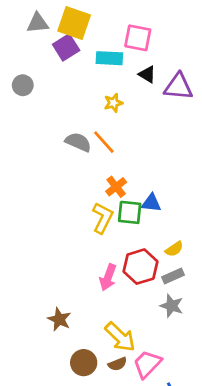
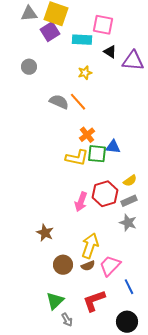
gray circle: (23, 85) -> (29, 67), moved
yellow L-shape: (103, 218) -> (77, 158), turned 75
yellow arrow: (120, 337) -> (90, 246), turned -115

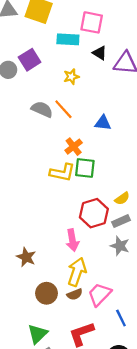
purple square: (50, 32) -> (30, 60), moved
blue triangle: (113, 147) -> (103, 123), moved
pink arrow: (81, 202) -> (72, 240), moved, turned -30

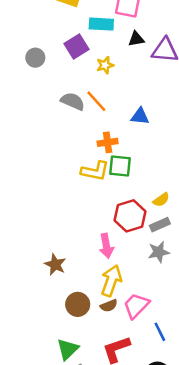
black triangle: (100, 53) -> (136, 39), turned -42
purple square: (30, 60) -> (76, 46), moved
orange cross: (74, 147) -> (108, 142), turned 30
gray star: (120, 246) -> (159, 252), turned -30

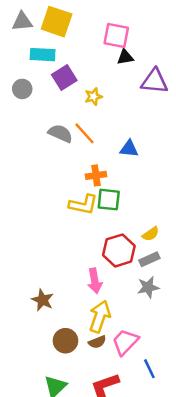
cyan rectangle: (101, 24) -> (43, 55), moved
black triangle: (136, 39) -> (125, 57), moved

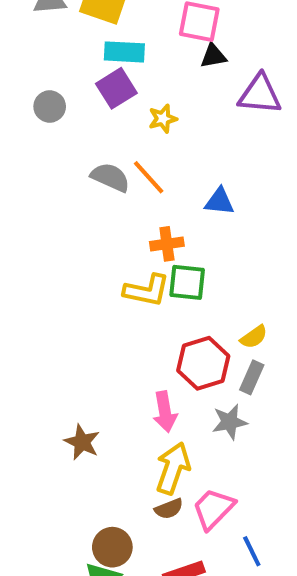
cyan rectangle: (43, 55) -> (124, 52), moved
gray rectangle: (149, 259) -> (252, 377), turned -42
gray star: (148, 287) -> (230, 422), moved
brown circle: (65, 341) -> (112, 547), moved

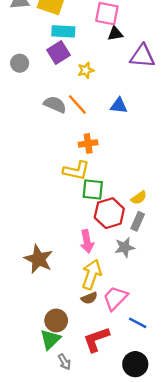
blue triangle: (219, 202) -> (119, 106), moved
green square: (187, 282) -> (93, 189), moved
brown star: (82, 442) -> (38, 259), size x1.4
blue line: (252, 551) -> (138, 323), turned -36

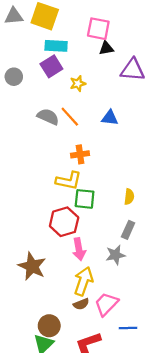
yellow semicircle: (139, 198) -> (129, 197), moved, turned -49
red hexagon: (109, 213) -> (64, 222), moved
blue line: (138, 323) -> (128, 328), turned -30

